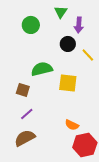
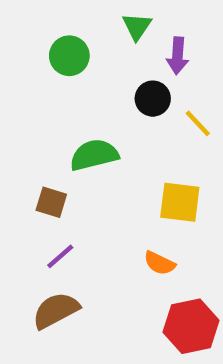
yellow square: (68, 83) -> (180, 202), moved
orange semicircle: (72, 125) -> (159, 263), moved

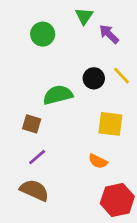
purple arrow: (178, 56) -> (109, 34), turned 130
black circle: (153, 99) -> (94, 78), moved
brown semicircle: (56, 310) -> (34, 190), turned 52

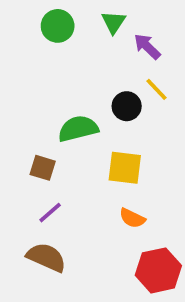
green circle: (43, 34) -> (58, 26), moved
yellow line: (121, 76) -> (156, 89), moved
yellow square: (110, 124) -> (125, 168), moved

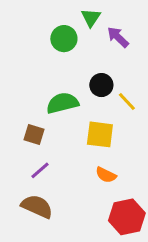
green circle: (58, 26) -> (64, 39), moved
yellow line: (156, 89) -> (127, 102), moved

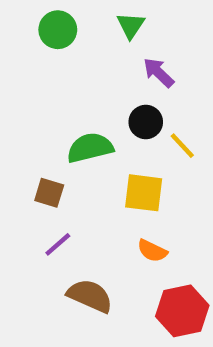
purple arrow: (118, 37) -> (159, 73), moved
green circle: (64, 39) -> (58, 30), moved
brown semicircle: (37, 206) -> (90, 296), moved

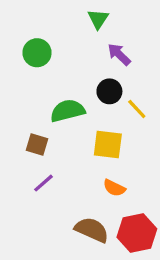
green circle: (58, 30) -> (37, 53), moved
brown semicircle: (90, 296) -> (92, 230), moved

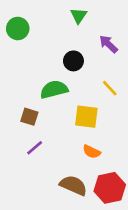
green circle: (37, 53) -> (18, 29), moved
purple arrow: (119, 54) -> (108, 44), moved
black circle: (109, 91) -> (73, 61), moved

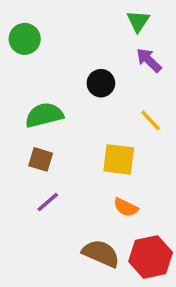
green triangle: (79, 16) -> (138, 21), moved
green semicircle: (54, 89) -> (44, 115), moved

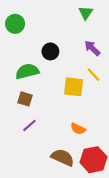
purple arrow: (149, 60) -> (92, 48), moved
black circle: (101, 83) -> (50, 51), moved
yellow square: (119, 159) -> (74, 87), moved

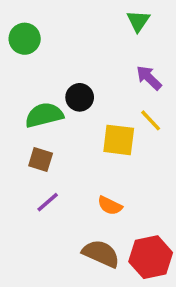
black circle: (50, 51) -> (80, 97), moved
orange semicircle: (78, 129) -> (110, 206), moved

